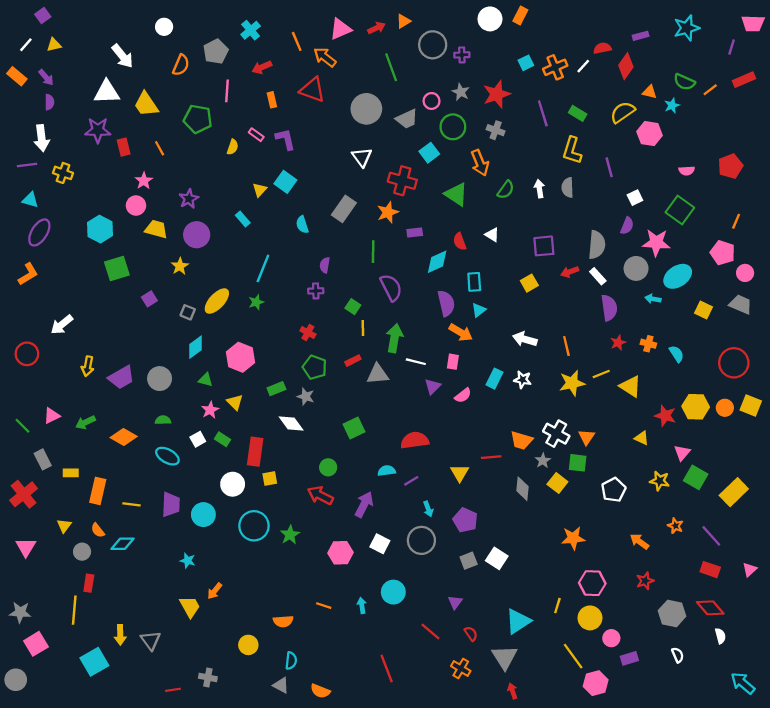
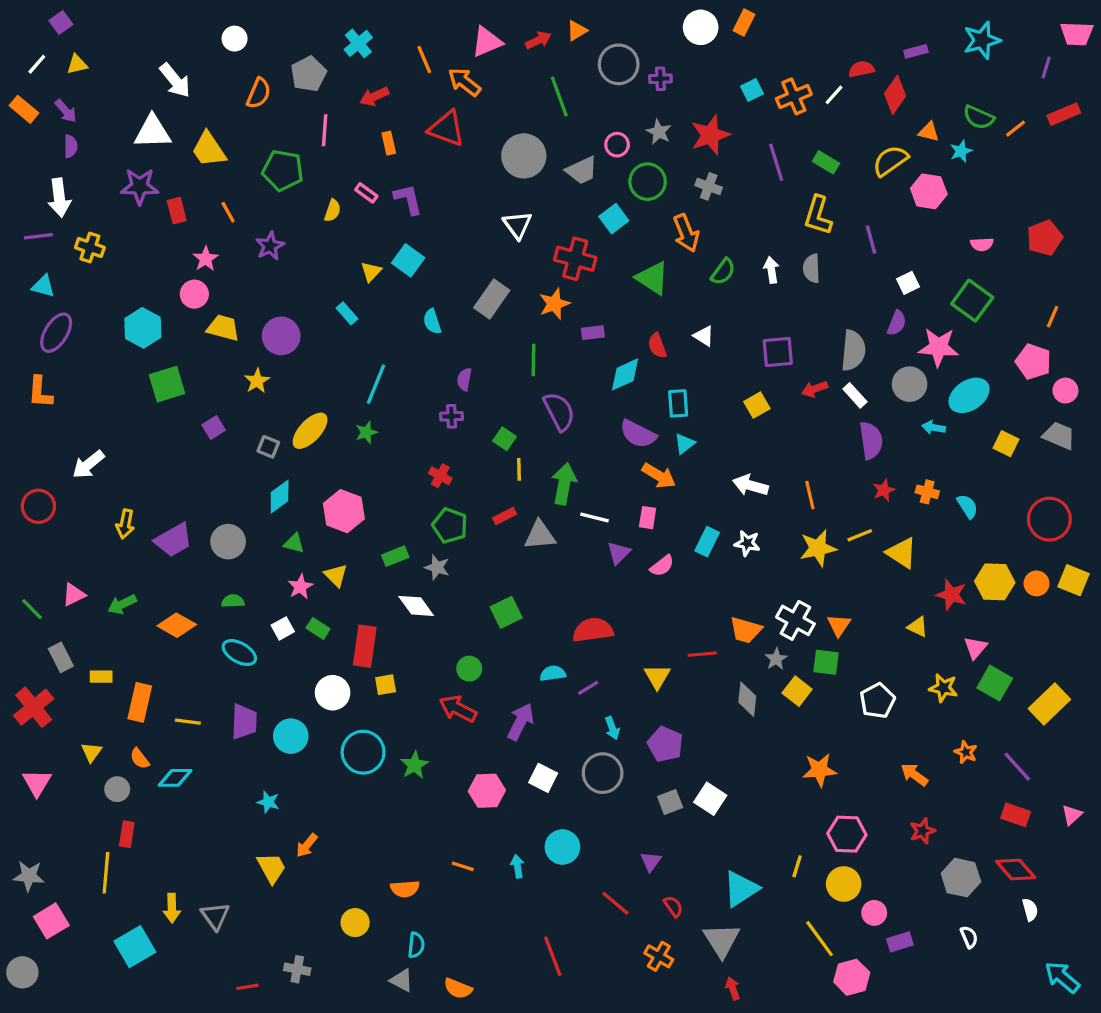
purple star: (189, 199) -> (270, 246), moved
orange L-shape: (28, 274) -> (40, 392), turned 125
purple semicircle: (446, 303) -> (638, 434), turned 130

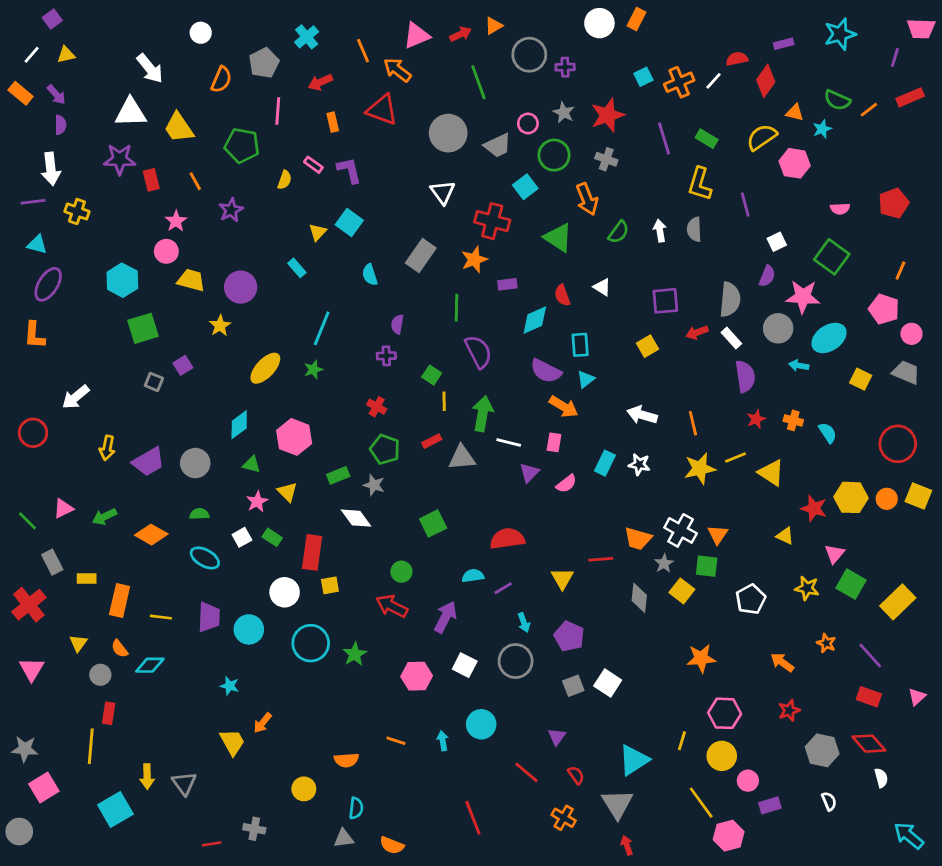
gray square: (268, 447) -> (154, 382), moved
gray triangle: (402, 980) -> (344, 838), turned -35

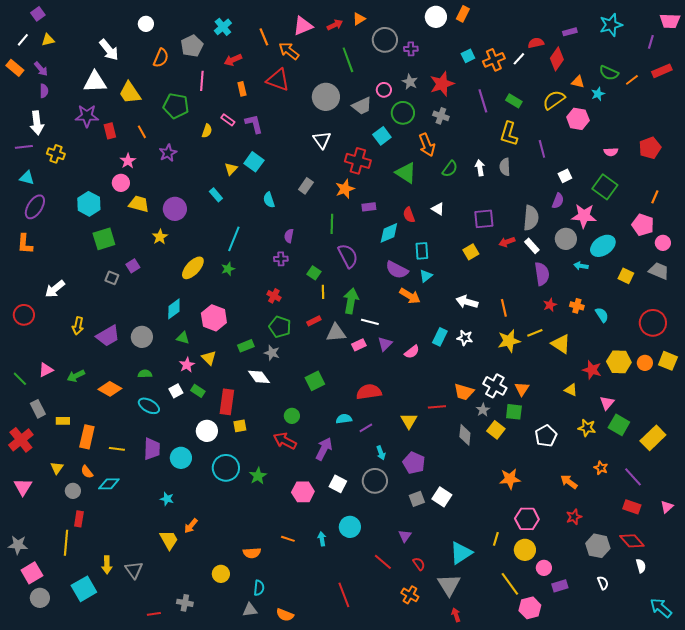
gray rectangle: (421, 255) -> (306, 186), size x0.7
pink rectangle: (554, 442) -> (359, 345), moved, turned 56
gray circle: (19, 831) -> (40, 598), moved

